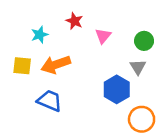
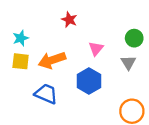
cyan star: (40, 35) -> (21, 38), moved
pink triangle: (103, 36) -> (96, 49), moved
blue hexagon: (117, 89) -> (89, 81), moved

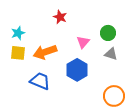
green circle: (134, 38) -> (108, 33), moved
gray triangle: (128, 62) -> (111, 54), turned -40

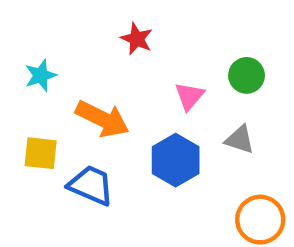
orange arrow: (45, 52) -> (102, 119), turned -135
yellow square: (18, 53) -> (41, 153), moved
gray triangle: (111, 54) -> (240, 139), moved

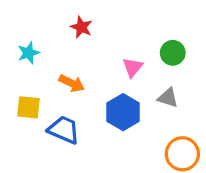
red star: (137, 39) -> (81, 27), moved
orange arrow: (102, 119) -> (72, 83), size x0.7

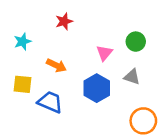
red star: (81, 27) -> (64, 21), turned 30

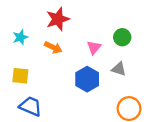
red star: (64, 21) -> (58, 19), size x1.5
orange arrow: (56, 65) -> (53, 47), moved
blue trapezoid: (50, 102) -> (31, 106), moved

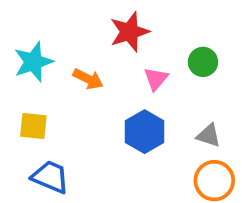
red star: (58, 19) -> (129, 32), moved
cyan star: (20, 37) -> (33, 62), size x1.5
gray triangle: (119, 69) -> (209, 135), moved

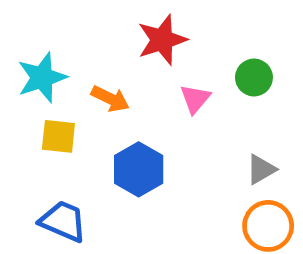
yellow square: (33, 126) -> (58, 136), moved
blue hexagon: (145, 132) -> (139, 169), moved
gray triangle: (209, 135) -> (261, 169), turned -48

